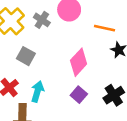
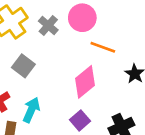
orange line: (104, 28) -> (103, 47), moved

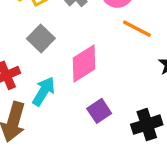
pink diamond: (85, 82) -> (84, 64), moved

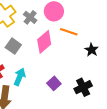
pink diamond: (84, 64) -> (44, 42), moved

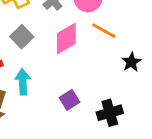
cyan arrow: (20, 77) -> (23, 82), turned -36

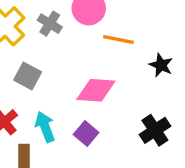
pink diamond: (66, 38) -> (96, 90), moved, turned 52
purple square: (70, 100) -> (86, 134), moved

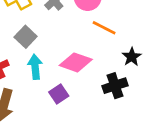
cyan arrow: (45, 127) -> (35, 67), moved
black cross: (155, 130) -> (115, 86), moved

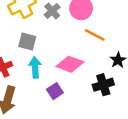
gray square: (26, 37) -> (27, 41), turned -30

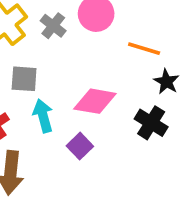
orange line: (95, 35) -> (144, 49), moved
black cross: (103, 85) -> (151, 123), turned -30

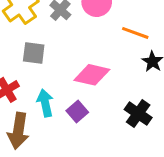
cyan arrow: (43, 116) -> (45, 103), moved
black cross: (151, 123) -> (138, 114), moved

